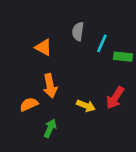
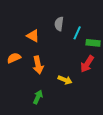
red arrow: (115, 98) -> (87, 64), moved
orange semicircle: (29, 104) -> (14, 58), moved

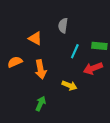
cyan line: (77, 33) -> (75, 51), moved
red arrow: (87, 64) -> (93, 68), turned 36

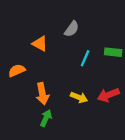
gray semicircle: (63, 26) -> (72, 29), turned -152
red arrow: (93, 68) -> (108, 95), moved
orange arrow: (41, 69) -> (42, 94), moved

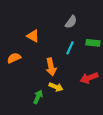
gray semicircle: (72, 29) -> (71, 22), moved
orange arrow: (42, 94) -> (51, 67), moved
yellow arrow: (79, 97) -> (56, 87), moved

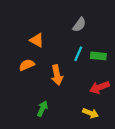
green rectangle: (93, 43) -> (98, 56), moved
orange semicircle: (14, 58) -> (27, 65), moved
yellow arrow: (56, 87) -> (91, 113), moved

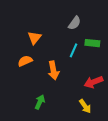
orange triangle: (37, 40) -> (35, 38), turned 40
green rectangle: (98, 56) -> (92, 43), moved
yellow arrow: (91, 113) -> (85, 106), turned 32

